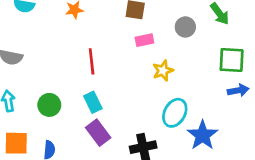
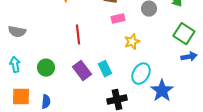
green square: (232, 60) -> (184, 34), turned 30
cyan rectangle: (93, 102) -> (105, 69), moved
purple rectangle: (98, 133) -> (82, 71), moved

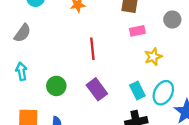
gray semicircle: (17, 32) -> (23, 33), moved, turned -66
cyan arrow: (15, 65) -> (21, 71), moved
cyan rectangle: (105, 69) -> (137, 90), moved

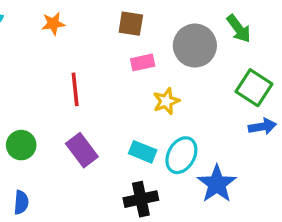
gray circle: (172, 20) -> (195, 46), size x1.6
cyan rectangle: (137, 90) -> (143, 152), turned -42

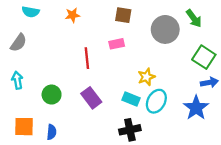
pink rectangle: (143, 62) -> (117, 44), moved
yellow star: (166, 101) -> (146, 77), moved
blue star: (217, 184) -> (196, 108), moved

